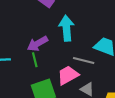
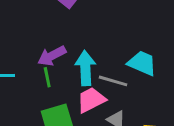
cyan arrow: (66, 28) -> (85, 68), moved

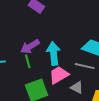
gray line: (113, 81) -> (85, 66), moved

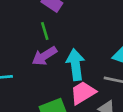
green line: (28, 61) -> (45, 31), moved

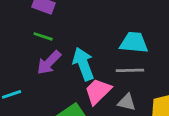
green line: (45, 31) -> (43, 36), turned -42

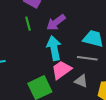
green line: (43, 36) -> (28, 24), turned 48
purple arrow: (49, 63) -> (56, 22), moved

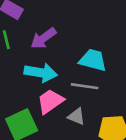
cyan arrow: (54, 48) -> (41, 73), turned 110

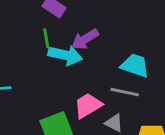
cyan arrow: (41, 73) -> (65, 55), moved

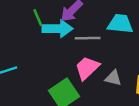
gray line: (125, 92) -> (88, 38), moved

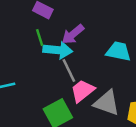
gray line: (88, 38) -> (69, 70), moved, turned 60
gray triangle: (113, 78) -> (107, 103), size x1.6

